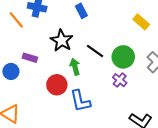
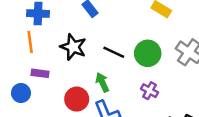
orange line: (16, 20) -> (30, 42), moved, turned 42
green arrow: (75, 67) -> (102, 82), moved
purple cross: (120, 80) -> (149, 91), moved

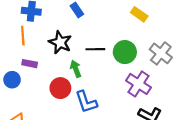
black line: (114, 52) -> (95, 49), turned -30
green arrow: (102, 82) -> (76, 69), moved
purple cross: (149, 91) -> (138, 84), moved, size x1.6

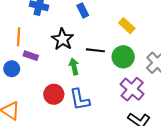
yellow rectangle: (139, 14) -> (127, 26), moved
orange line: (23, 36) -> (19, 37), moved
red circle: (60, 88) -> (54, 94), moved

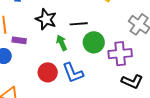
green circle: (123, 57) -> (94, 42), moved
purple cross: (132, 89) -> (120, 54), turned -35

